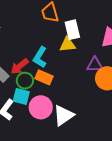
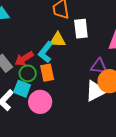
yellow triangle: (68, 44) -> (58, 40), moved
orange rectangle: (44, 77) -> (47, 73), turned 48
white triangle: (63, 115) -> (96, 91), moved

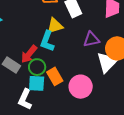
purple triangle: (99, 66) -> (91, 39), moved
orange rectangle: (47, 73) -> (55, 76), moved
pink circle: (40, 102) -> (81, 87), moved

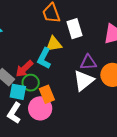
white triangle: (107, 62) -> (84, 80), moved
cyan square: (37, 83) -> (18, 92), moved
pink circle: (81, 87) -> (40, 108), moved

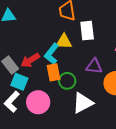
white triangle: (84, 80) -> (83, 103), moved
green circle: (31, 83) -> (67, 81), moved
orange rectangle: (47, 94) -> (53, 72), moved

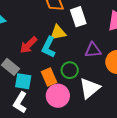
red arrow: (30, 60) -> (29, 45), moved
orange rectangle: (53, 72) -> (49, 77), moved
pink circle: (38, 102) -> (58, 96), moved

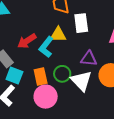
white triangle: (90, 88) -> (81, 81), moved, turned -45

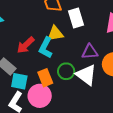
pink circle: (46, 97) -> (40, 96), moved

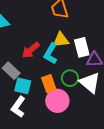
white rectangle: (76, 18) -> (82, 47), moved
pink circle: (40, 96) -> (57, 101), moved

